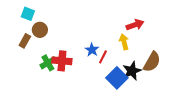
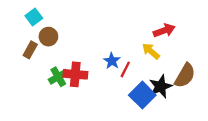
cyan square: (28, 14) -> (34, 17), turned 32
yellow arrow: (124, 42) -> (151, 51), turned -35

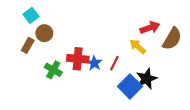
blue star: (112, 61) -> (94, 63), moved
red cross: (75, 74) -> (78, 59), moved
brown semicircle: (185, 76) -> (172, 39), moved
green cross: (58, 77) -> (53, 70), turned -30

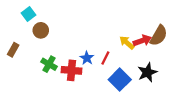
red arrow: (150, 28) -> (142, 41), moved
brown rectangle: (28, 45) -> (13, 50), moved
red cross: (78, 59) -> (72, 70), moved
black star: (147, 79) -> (147, 72), moved

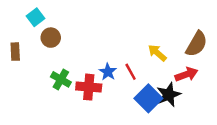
red arrow: (142, 41) -> (186, 74), moved
brown rectangle: (13, 50) -> (15, 52), moved, turned -32
red line: (105, 58) -> (131, 72), turned -56
black star: (147, 72) -> (169, 95), moved

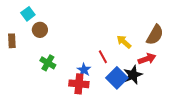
blue star: (108, 72) -> (84, 70), moved
red cross: (89, 87) -> (79, 84), moved

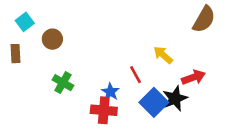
cyan square: (28, 14) -> (25, 22), moved
brown semicircle: (155, 35) -> (204, 19), moved

